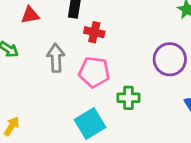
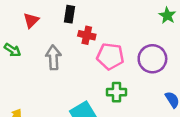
red triangle: (30, 15) -> (31, 20), turned -35
pink pentagon: (94, 72) -> (110, 56), moved

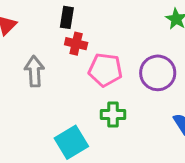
black rectangle: (69, 14) -> (67, 17), moved

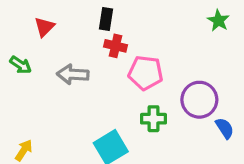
gray arrow: (34, 71) -> (73, 74), turned -84
purple circle: (158, 73) -> (199, 100), moved

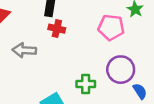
pink pentagon: (146, 73) -> (111, 27), moved

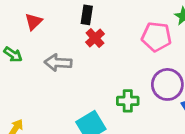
red cross: (57, 29) -> (95, 38), turned 35

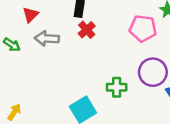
gray arrow: (58, 63) -> (47, 38), moved

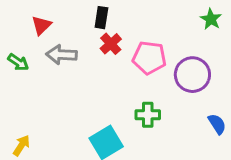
pink pentagon: (143, 29) -> (149, 58), moved
purple circle: (153, 72) -> (192, 75), moved

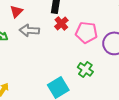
green cross: (148, 115) -> (85, 69), turned 35

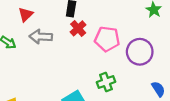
green cross: (85, 69) -> (106, 82), turned 35

